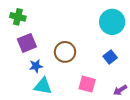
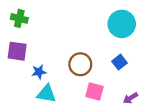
purple square: (27, 43) -> (17, 51), moved, turned 30
brown circle: (65, 52) -> (80, 64), moved

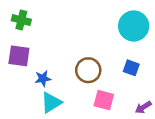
blue square: (120, 62) -> (131, 68), turned -32
cyan triangle: (47, 94) -> (51, 102), turned -42

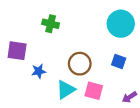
green cross: (21, 20) -> (51, 24), moved
cyan triangle: (51, 102) -> (66, 90), moved

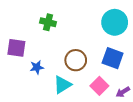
blue square: (119, 62) -> (113, 58), size x1.5
pink square: (94, 91) -> (99, 86), moved, turned 30

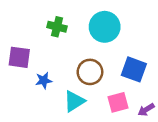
cyan circle: (115, 22) -> (105, 27), moved
pink square: (99, 86) -> (118, 102), turned 30

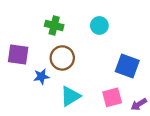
cyan circle: (105, 27) -> (99, 25), size x0.6
brown circle: (90, 72) -> (62, 58), moved

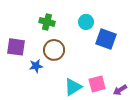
blue square: (127, 66) -> (106, 39), moved
cyan triangle: (70, 96) -> (73, 87), moved

